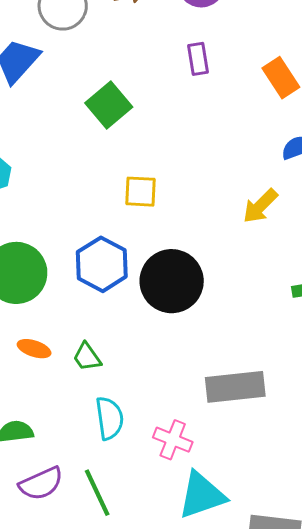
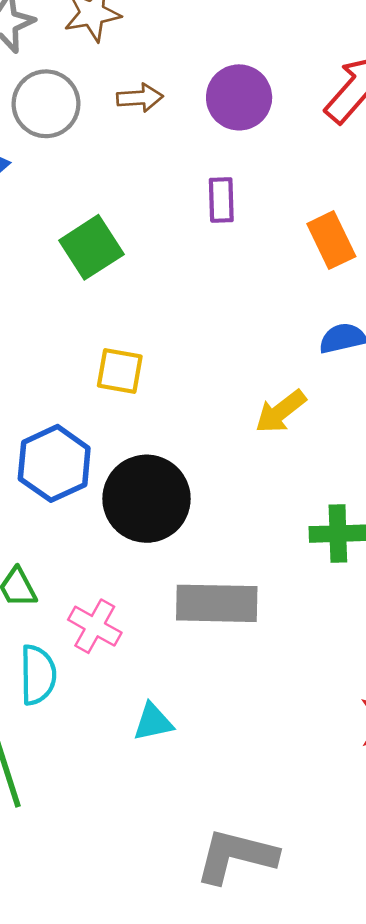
gray rectangle: (235, 387) -> (217, 603), moved
pink cross: (173, 440) -> (95, 626), moved
cyan triangle: (202, 495) -> (153, 722), moved, size x0.6

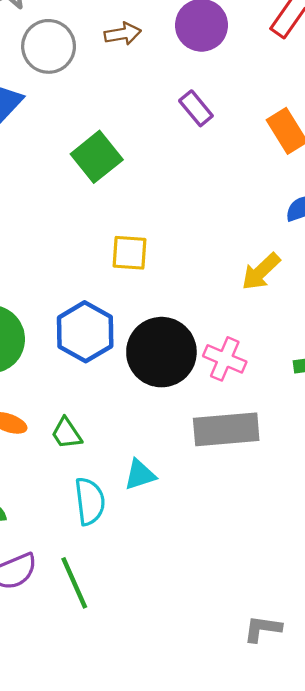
purple rectangle: (221, 200) -> (196, 108), turned -32
pink cross: (95, 626) -> (225, 359), moved
cyan triangle: (153, 722) -> (140, 475), moved
gray L-shape: (236, 856) -> (263, 629), size x0.6

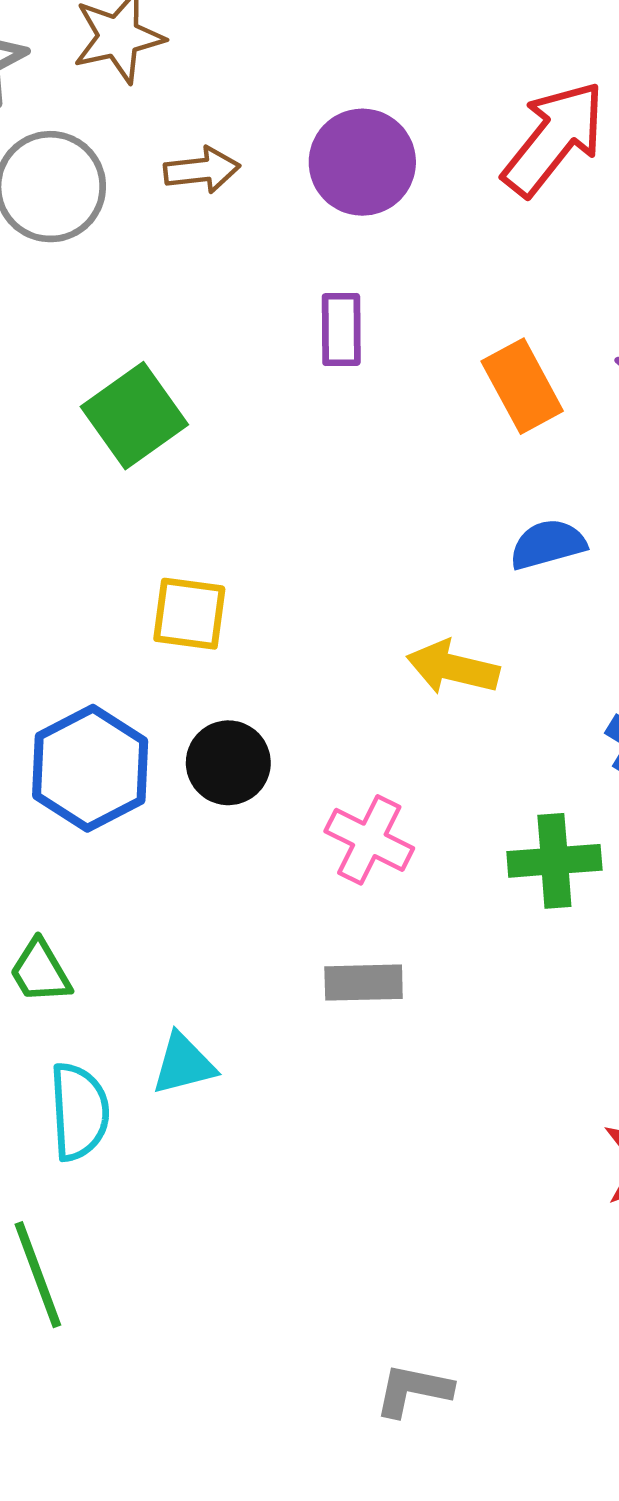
purple rectangle: (196, 108) -> (341, 329), turned 36
yellow arrow: (261, 272) -> (453, 668), turned 54
black circle: (161, 352) -> (228, 763), moved, size x0.6
gray rectangle: (226, 429) -> (364, 983), size x0.6

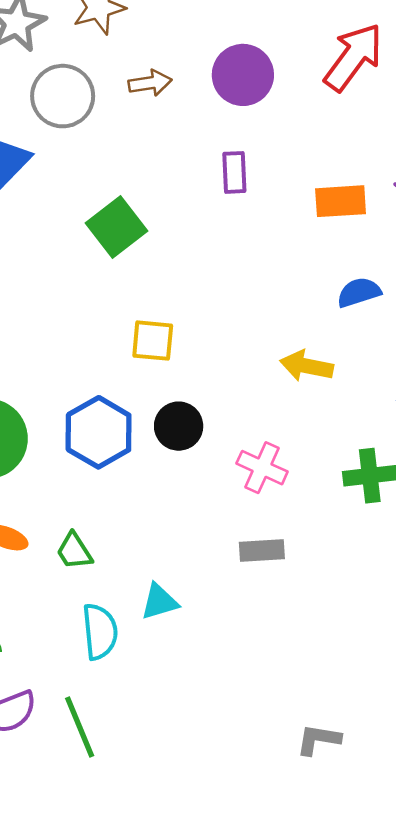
orange rectangle: (522, 386) -> (341, 201), turned -63
gray L-shape: (413, 1390) -> (318, 739), moved

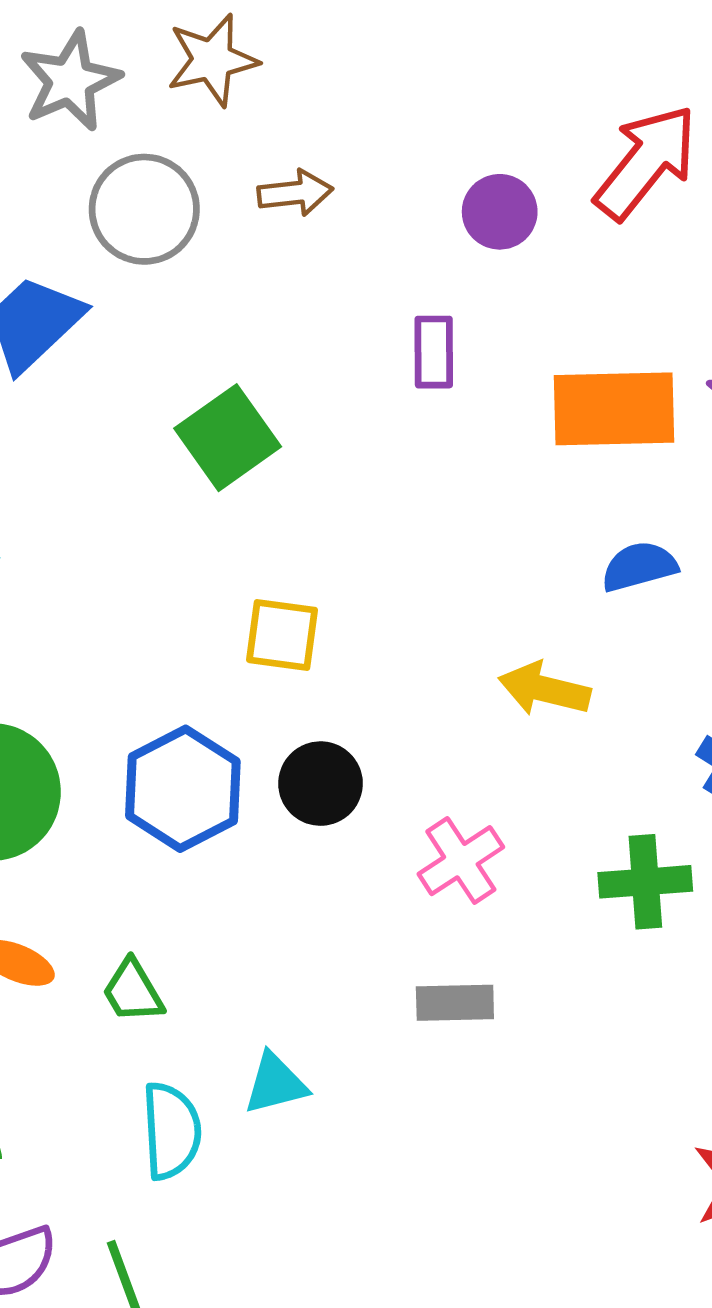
purple circle: (243, 75) -> (500, 212), moved, size x0.7
orange rectangle: (341, 201) -> (614, 409), size x1.4
pink cross: (262, 468) -> (461, 861), turned 30

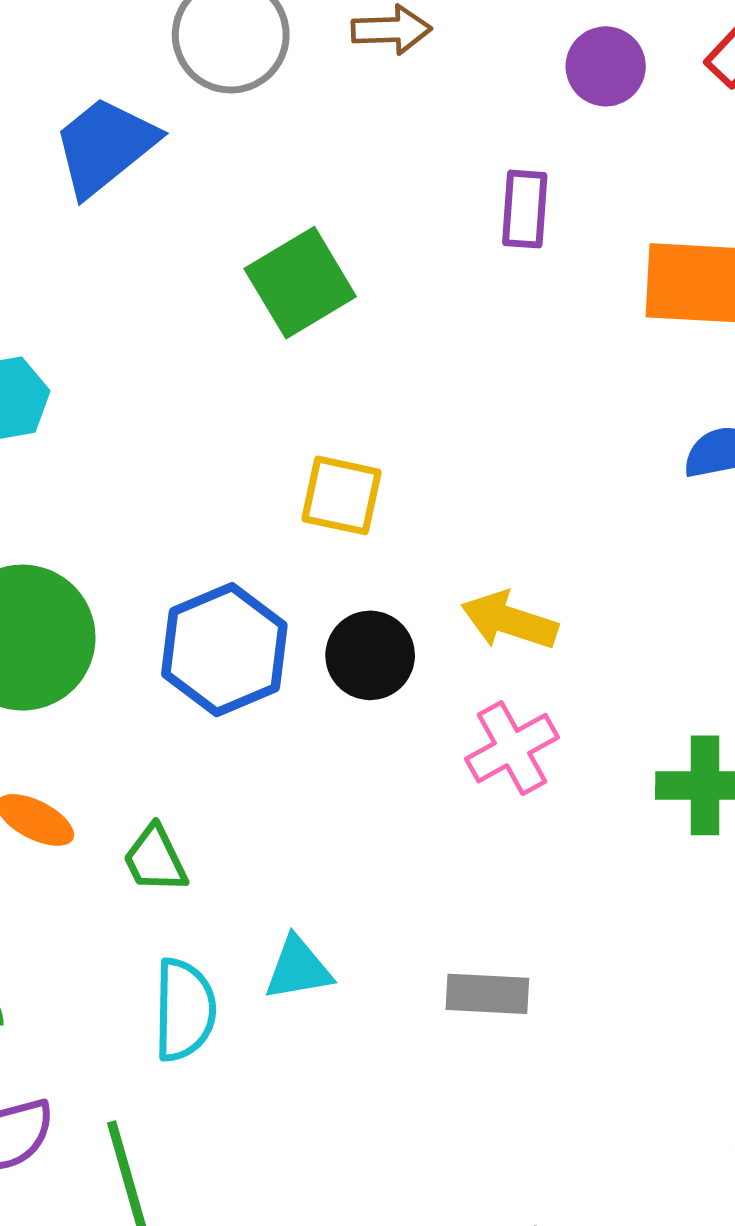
yellow arrow: (544, 689) -> (509, 621), moved
gray rectangle: (455, 1003) -> (487, 994), moved

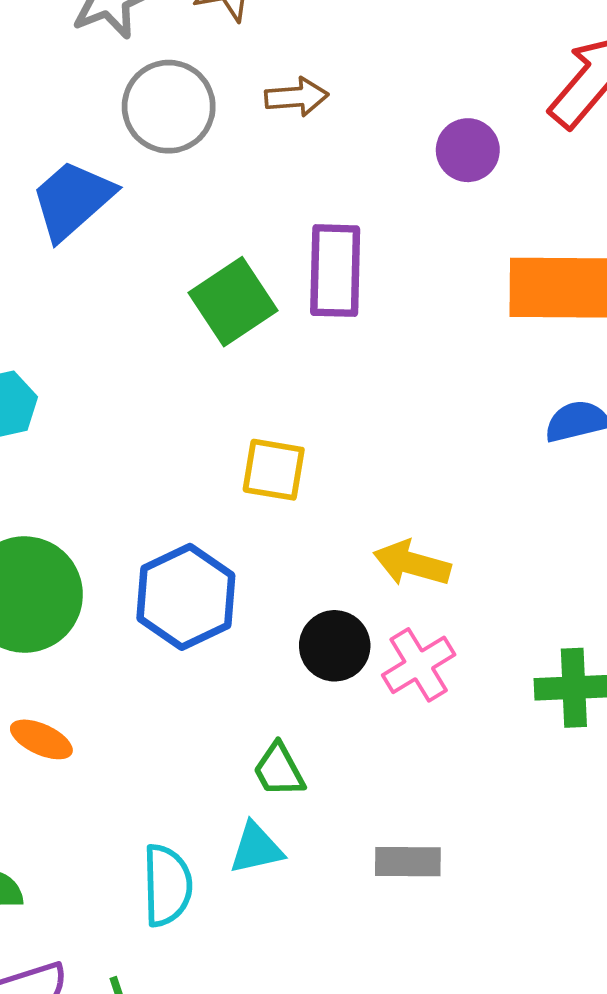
purple circle: (606, 66) -> (468, 150), moved
purple rectangle: (525, 209) -> (335, 271), moved, size x1.5
black circle: (370, 655) -> (335, 646), moved
green trapezoid: (155, 859) -> (279, 770), moved

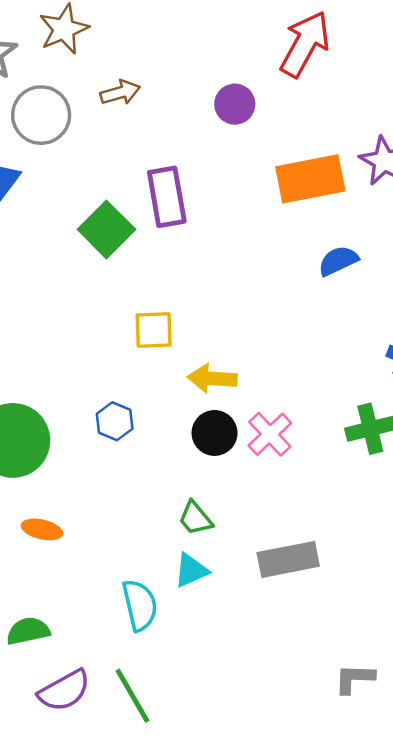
yellow arrow: (412, 563) -> (212, 378), moved
blue hexagon: (186, 597) -> (115, 421), size x0.6
gray rectangle: (408, 862) -> (288, 559), size x1.4

